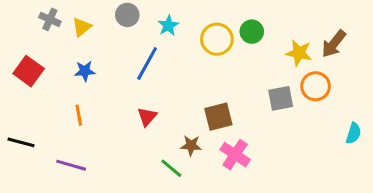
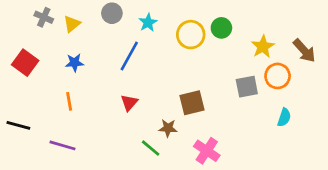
brown arrow: (334, 44) -> (304, 51), moved, turned -80
yellow star: (299, 53) -> (263, 47), turned 30
cyan semicircle: (354, 133) -> (284, 117), moved
pink cross: (235, 155) -> (207, 151), moved

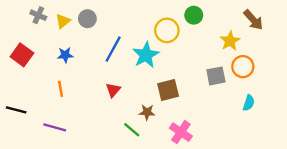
gray circle: (112, 13) -> (87, 19), moved
cyan star: (148, 23) -> (146, 55), moved, size x1.6
green circle: (221, 28) -> (194, 15), moved
brown arrow: (304, 51) -> (253, 20), moved

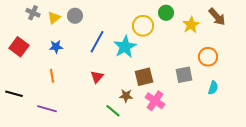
yellow star: (230, 41) -> (191, 25), moved
gray square: (216, 76) -> (184, 75), moved
pink cross: (181, 132) -> (155, 101), moved

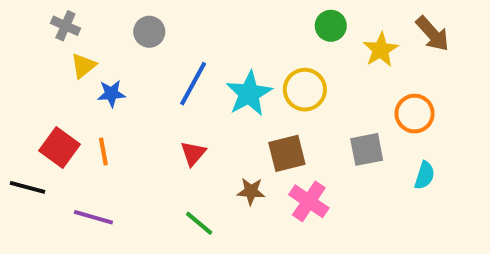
yellow triangle: (54, 18) -> (83, 66), moved
yellow circle: (143, 26) -> (305, 90), moved
red square: (19, 47) -> (59, 147), moved
green line: (113, 111) -> (199, 223), moved

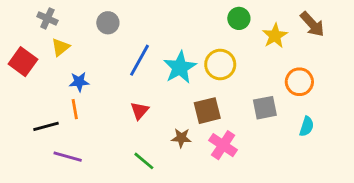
blue star: (111, 94) -> (79, 82), moved
red square: (59, 147) -> (23, 62), moved
black line: (28, 187) -> (46, 126), moved, turned -30

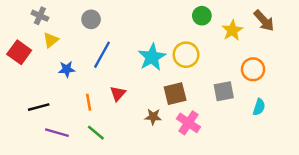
blue line: (140, 60) -> (102, 55), moved
orange line: (75, 109) -> (89, 102), moved
green line: (144, 161) -> (96, 133), moved

